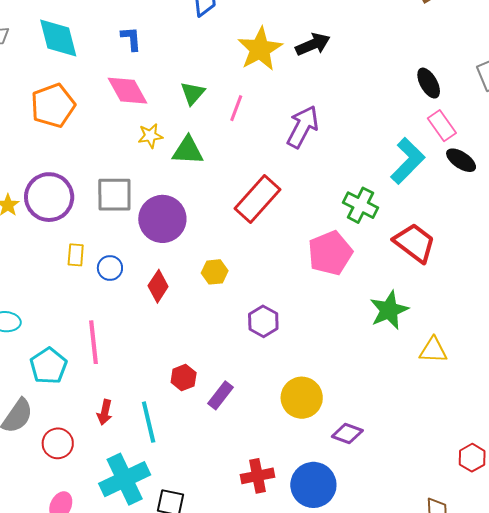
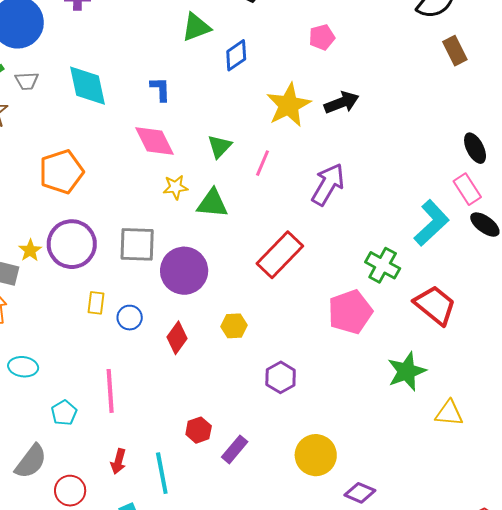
black ellipse: (429, 83) -> (475, 148), moved
orange pentagon: (53, 106) -> (61, 172), moved
cyan pentagon: (48, 366) -> (64, 413), size x0.7

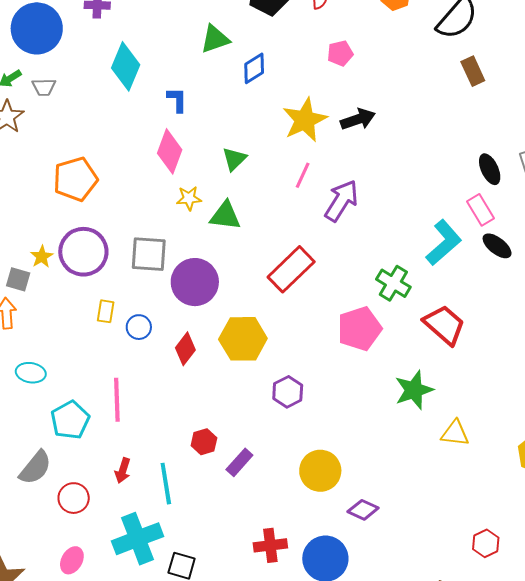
cyan diamond: (88, 86) -> (126, 66), moved, turned 33
pink diamond: (155, 141) -> (170, 151), turned 45
pink line: (262, 163) -> (303, 175), moved
yellow hexagon: (234, 326) -> (243, 339), size x1.8
cyan pentagon: (64, 413) -> (70, 420), size x1.5

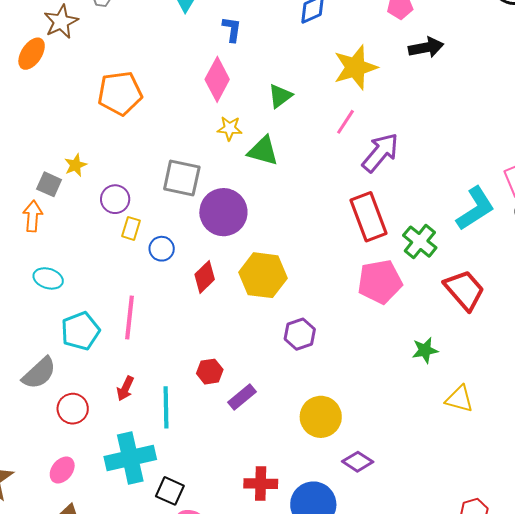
black arrow: (358, 119) -> (426, 48), moved
purple circle: (83, 252) -> (115, 199), moved, size x0.6
red rectangle: (291, 269) -> (369, 217), moved, turned -75
green star: (414, 390) -> (425, 350), size x0.7

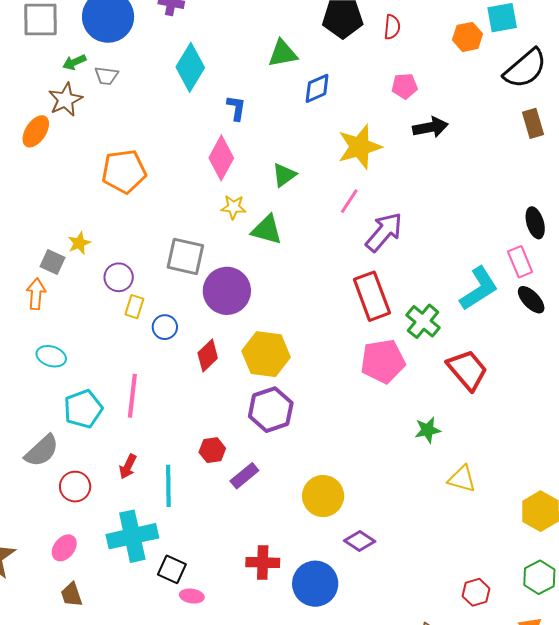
purple hexagon: (300, 334) -> (271, 410), moved, size x1.4

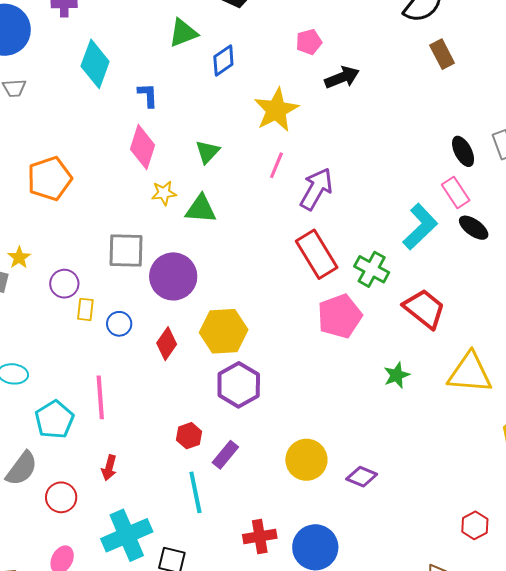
yellow triangle: (462, 479) -> (470, 373), moved, size x1.6
cyan line: (168, 486) -> (195, 492), moved
purple diamond: (360, 541) -> (362, 477), moved

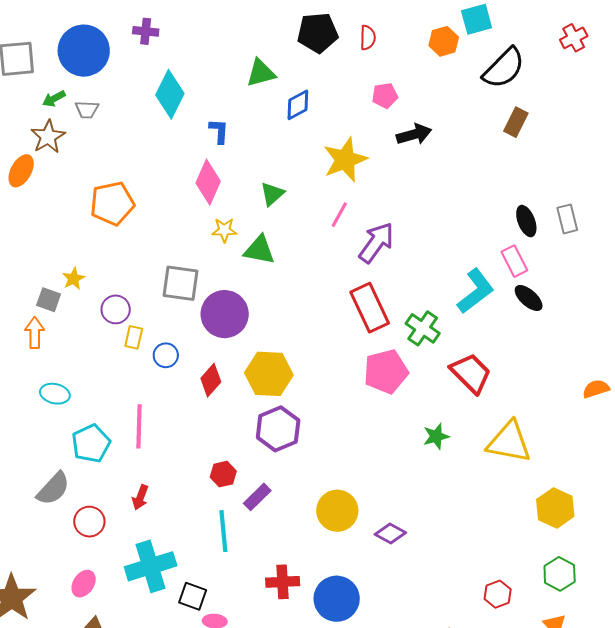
brown rectangle: (442, 54) -> (516, 122), turned 48

